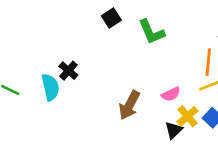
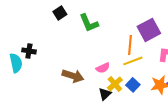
black cross: (68, 71) -> (29, 51), turned -32
brown arrow: (129, 105) -> (73, 76), turned -100

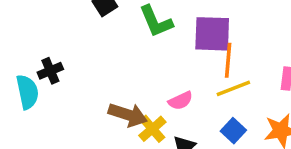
purple square: (149, 30) -> (212, 34), moved, turned 30
black cross: (29, 51) -> (50, 71), turned -32
yellow cross: (115, 84) -> (152, 129), moved

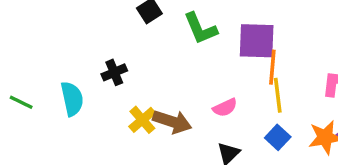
black cross: (50, 71) -> (114, 72), moved
yellow line: (233, 88) -> (278, 95), turned -76
yellow cross: (152, 129) -> (142, 120), moved

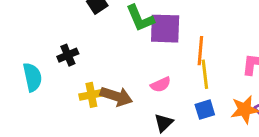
purple square: (257, 41) -> (165, 29), moved
yellow cross: (142, 120) -> (91, 95), turned 30
blue square: (278, 137) -> (205, 110), turned 30

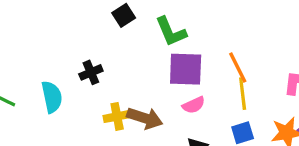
purple square: (165, 29) -> (186, 69), moved
orange line: (200, 51) -> (238, 68), turned -32

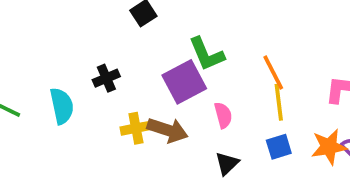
green L-shape: (171, 32) -> (206, 54), moved
purple square: (186, 69) -> (184, 82), moved, turned -30
pink semicircle: (194, 105) -> (223, 115), turned -80

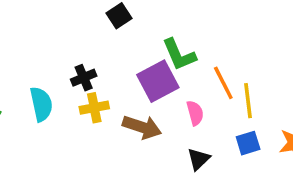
orange line: (273, 73) -> (223, 83), moved
yellow cross: (136, 128) -> (94, 108), moved

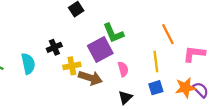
orange line: (223, 83) -> (168, 34), moved
yellow cross: (94, 108) -> (72, 66), moved

